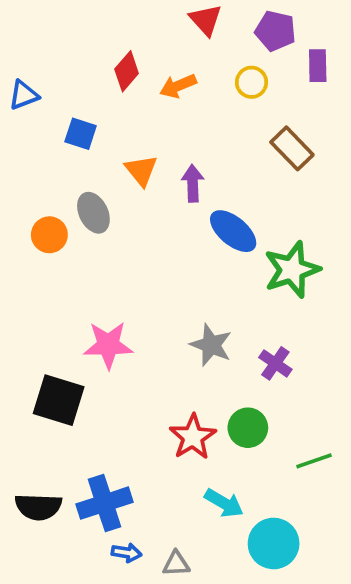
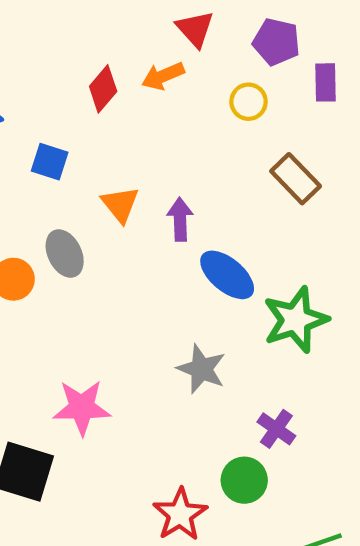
orange arrow: (178, 86) -> (163, 76), moved
gray star: (211, 345) -> (201, 369), moved
green circle: (248, 428) -> (244, 480), moved

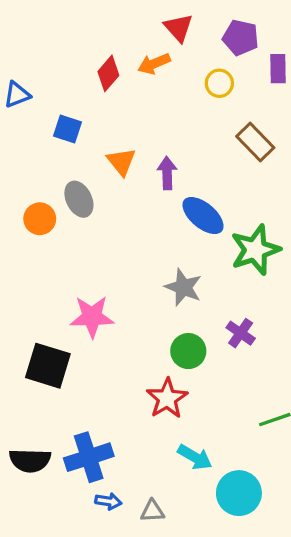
green circle: (244, 480) -> (188, 351), moved

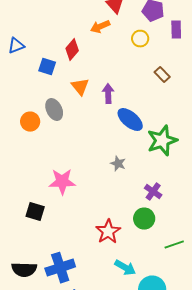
red diamond: (108, 73) -> (72, 50), moved
brown rectangle: (255, 142) -> (162, 75), size x0.7
gray star: (183, 287) -> (118, 164), size x0.7
green circle: (188, 351) -> (144, 219), moved
black square: (48, 366) -> (35, 212), size x0.7

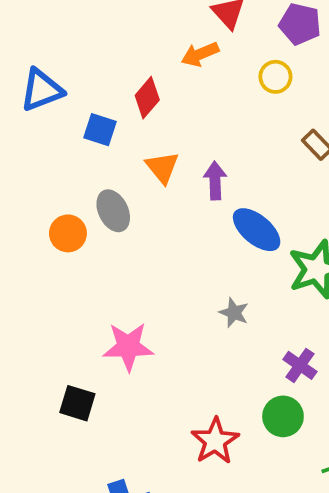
blue triangle: (16, 46) -> (42, 90), size x1.4

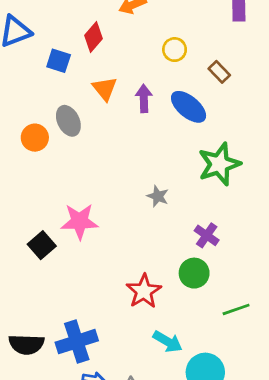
yellow circle: (275, 77) -> (175, 50), moved
blue ellipse: (257, 230) -> (189, 107), moved
black square: (77, 403) -> (42, 245), moved, turned 32

